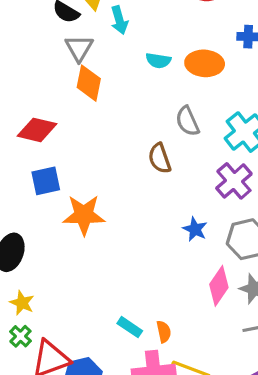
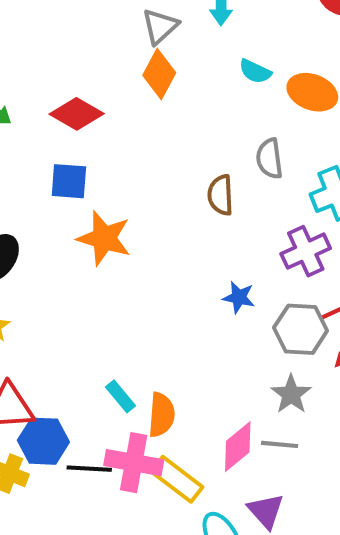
blue star: (195, 229) -> (239, 297), turned -30
pink diamond: (219, 286) -> (238, 447), moved
orange semicircle: (164, 332) -> (161, 415), size x1.5

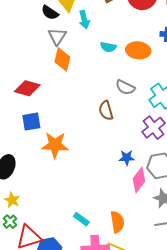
gray semicircle: (269, 159) -> (125, 87), turned -42
orange semicircle: (161, 415) -> (117, 222), moved
pink diamond: (238, 447) -> (139, 180), moved

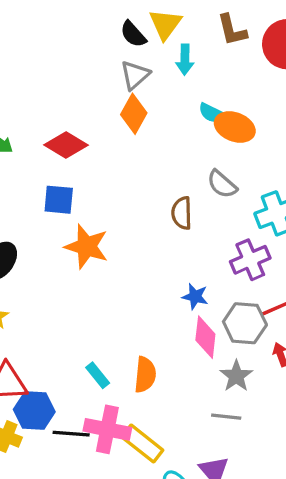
orange ellipse: (138, 50) -> (235, 127), moved
pink diamond: (139, 180) -> (205, 337), turned -45
orange semicircle: (117, 222) -> (145, 375), moved

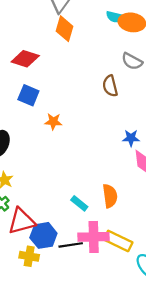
blue square: (59, 200) -> (28, 95), turned 30
orange star: (87, 247) -> (53, 122), size x0.6

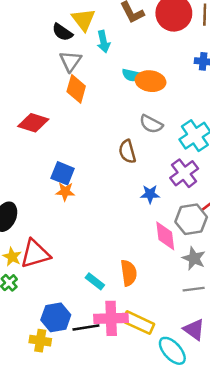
blue square: (28, 95) -> (63, 173), moved
blue star: (131, 138) -> (150, 194), moved
red triangle: (21, 221) -> (35, 254), moved

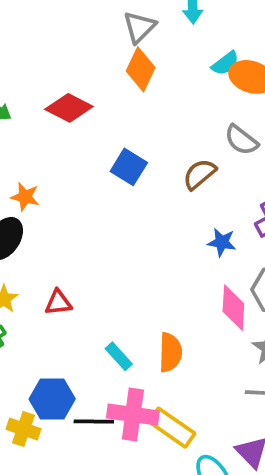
cyan semicircle: (132, 75) -> (225, 63), turned -60
brown semicircle: (127, 152) -> (199, 174), turned 55
blue square: (63, 173) -> (129, 167), moved
orange star: (65, 192) -> (25, 197), moved
red triangle: (35, 254) -> (58, 303), moved, size x0.6

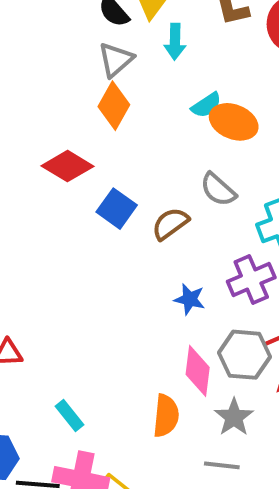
red diamond: (69, 108) -> (68, 166), moved
blue square: (129, 167) -> (117, 209), moved
orange semicircle: (170, 352) -> (166, 416), moved

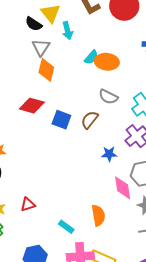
orange semicircle: (166, 416) -> (98, 215), moved

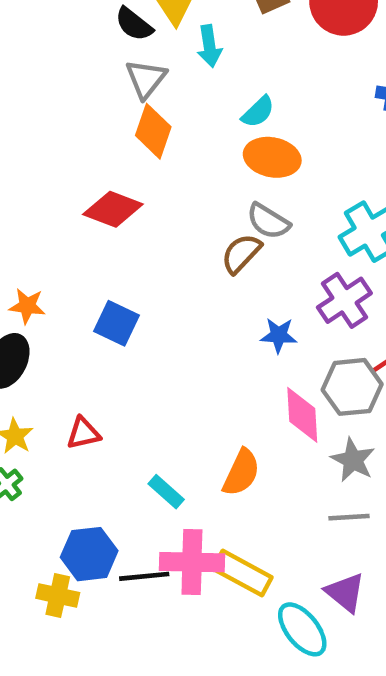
orange ellipse: (107, 62) -> (272, 157), moved
gray semicircle: (108, 97) -> (268, 221), moved
blue square: (61, 120) -> (116, 323), moved
orange semicircle: (98, 215) -> (241, 473), turned 30

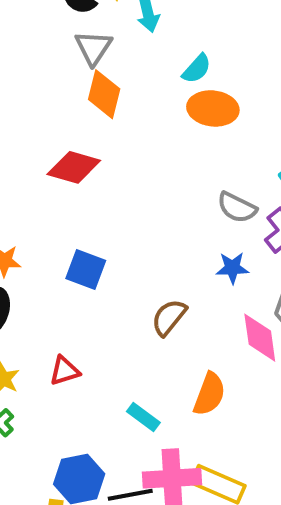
gray semicircle: (268, 221) -> (237, 207), moved
brown semicircle: (241, 253) -> (169, 317), moved

